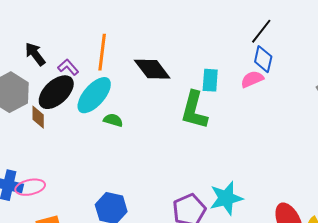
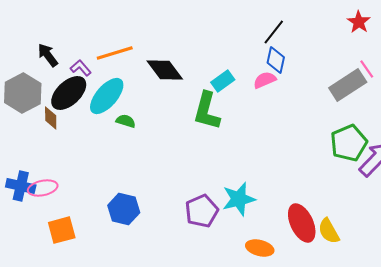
orange line: (102, 52) -> (115, 53), turned 66
cyan rectangle: (210, 80) -> (223, 81), turned 50

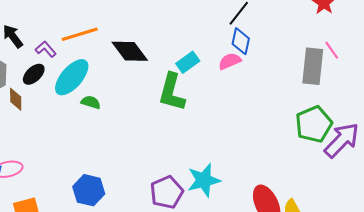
gray rectangle: (348, 85) -> (313, 66), turned -51
black ellipse: (69, 93) -> (34, 74), size x0.6

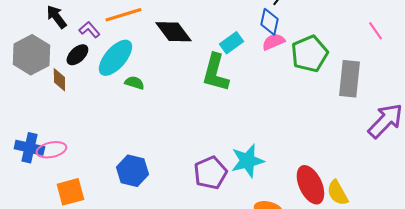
blue diamond: (241, 41) -> (269, 22), moved
gray rectangle: (313, 66) -> (349, 79), moved
green pentagon: (314, 124) -> (309, 54), moved

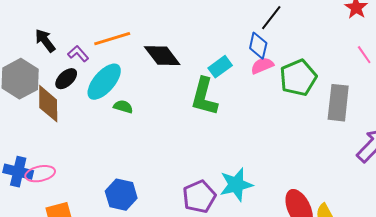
brown diamond: (59, 80) -> (48, 104), size x1.6

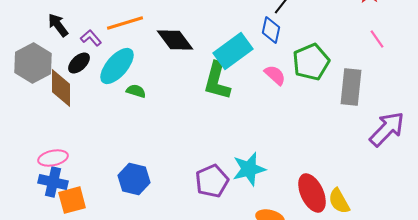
pink semicircle: (262, 66) -> (275, 75), moved, turned 65
cyan rectangle: (220, 67) -> (233, 51), size x1.6
blue cross: (18, 172) -> (53, 182), moved

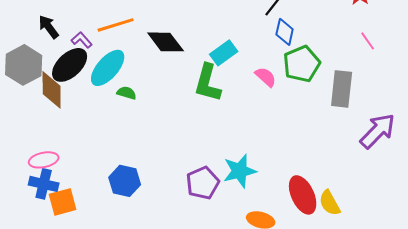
blue diamond: (271, 30) -> (285, 32), moved
cyan rectangle: (233, 51) -> (224, 53), size x0.7
black ellipse: (79, 63) -> (70, 65), size x1.6

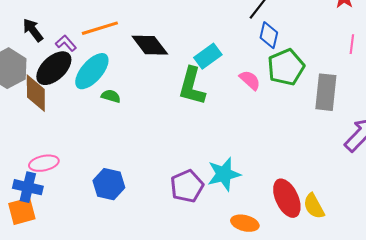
pink line: (368, 41) -> (352, 44), turned 42
pink ellipse: (44, 160) -> (44, 163), moved
orange square: (63, 202) -> (22, 211), moved

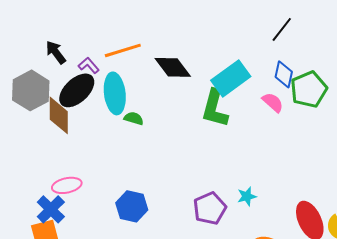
blue diamond: (269, 35) -> (284, 74), moved
cyan rectangle: (208, 56) -> (231, 78), size x1.4
cyan ellipse: (92, 71) -> (115, 93), turned -48
cyan star: (224, 174) -> (247, 196), size x0.6
blue cross: (28, 187) -> (51, 209), turned 32

